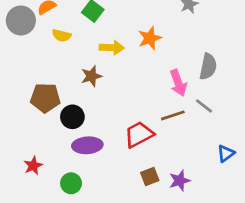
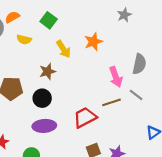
yellow arrow: (112, 48) -> (63, 49), turned 54
black circle: (72, 117) -> (42, 98), moved

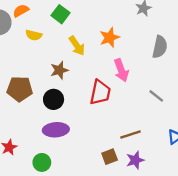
gray semicircle: (139, 64) -> (160, 47), moved
pink arrow: (116, 77) -> (121, 70), moved
brown line: (111, 102) -> (131, 134), moved
red trapezoid: (85, 117) -> (100, 92), moved, turned 130

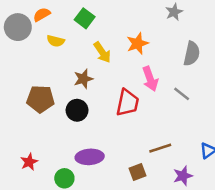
gray line: (156, 96) -> (182, 94), moved
purple ellipse: (56, 130) -> (90, 157), moved
purple star: (135, 160) -> (183, 176), moved

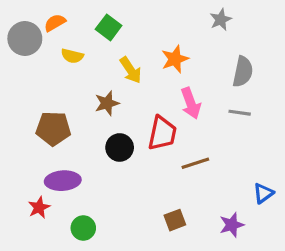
gray line: (182, 94) -> (240, 113), moved, turned -30
black circle: (77, 110) -> (120, 147), moved
brown line: (160, 148) -> (195, 163), moved
purple ellipse: (90, 157) -> (63, 181), moved

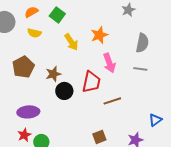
orange semicircle: (55, 23) -> (31, 12), moved
brown star: (107, 103) -> (53, 74), moved
brown pentagon: (53, 129) -> (23, 67), moved, turned -30
red star: (39, 207) -> (24, 135), moved

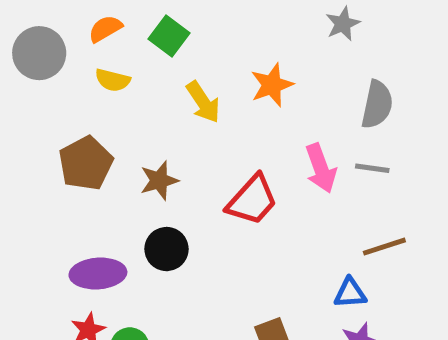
pink arrow: (109, 63) -> (321, 168), moved
red trapezoid: (91, 82) -> (252, 200), turned 30
black circle: (64, 91) -> (167, 249), moved
brown line: (112, 101) -> (384, 247), moved
blue triangle: (155, 120) -> (350, 293), moved, turned 32

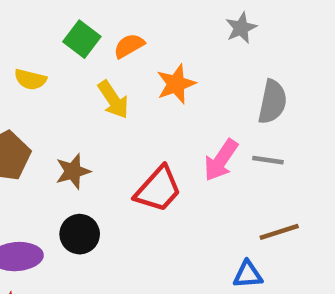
orange semicircle: (105, 29) -> (129, 46), moved
pink arrow: (321, 168) -> (221, 160), turned 54

